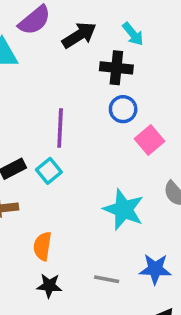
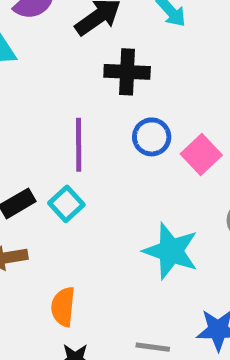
black cross: (116, 68) -> (127, 72), moved
blue circle: (123, 109) -> (152, 137), moved

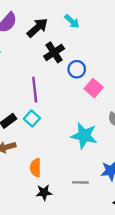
black cross: (127, 72) -> (54, 52), turned -30
blue circle: (152, 137) -> (77, 69), moved

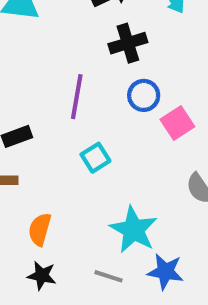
blue circle: (77, 69) -> (144, 95), moved
cyan square: (32, 119) -> (95, 158), moved
cyan star: (84, 136) -> (134, 230), moved

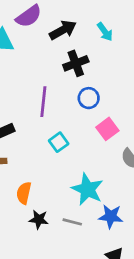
pink square: (177, 123) -> (107, 129), moved
black star: (42, 276) -> (39, 219), moved

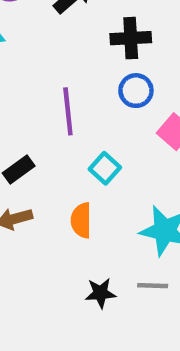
black cross: (76, 63) -> (131, 38), moved, turned 30
orange semicircle: (24, 193) -> (81, 220), moved

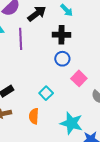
purple line: (68, 111) -> (21, 39), moved

